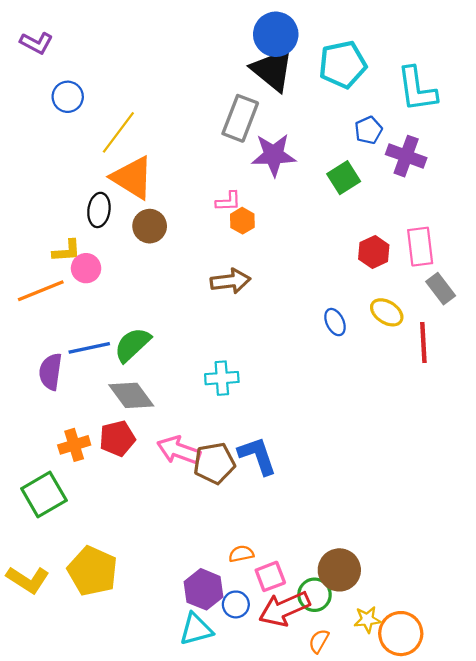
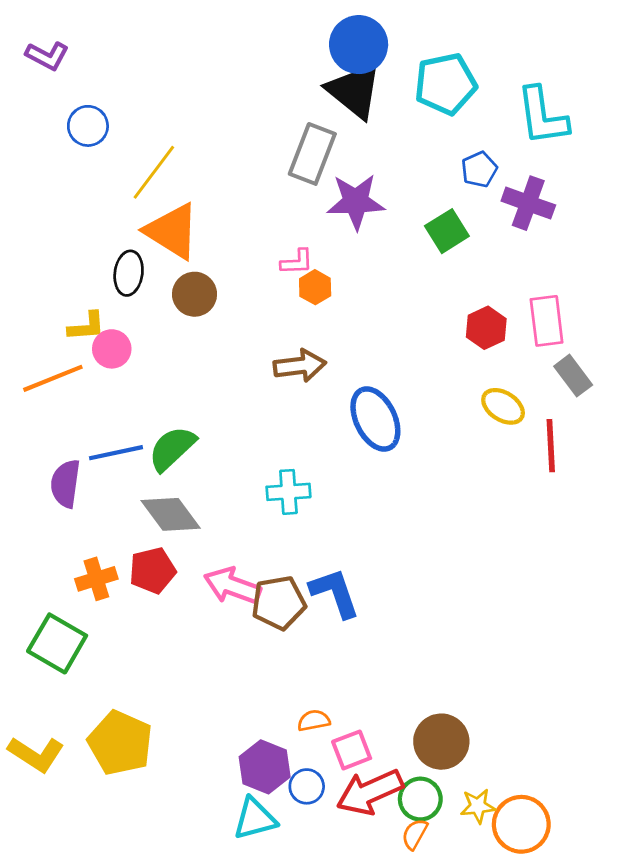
blue ellipse: (335, 322) -> (375, 419), moved, size x1.8
green square: (44, 494) -> (57, 643), turned -30
green circle: (315, 595) -> (420, 799), moved

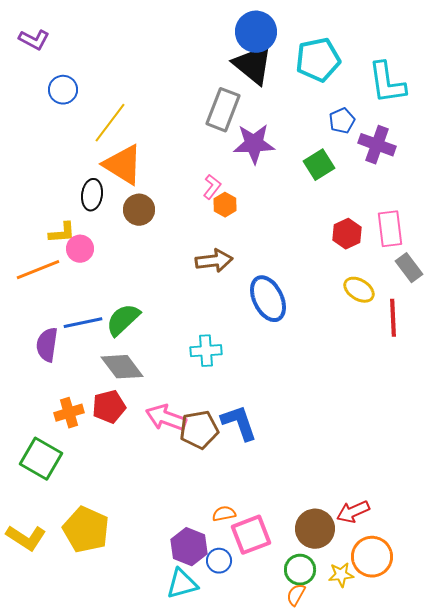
pink L-shape: (297, 262) -> (212, 187), turned -50
pink square: (352, 750) -> (251, 535), size x1.4
red arrow: (370, 792) -> (353, 512), moved, size x0.7
orange circle: (521, 824) -> (372, 557), moved

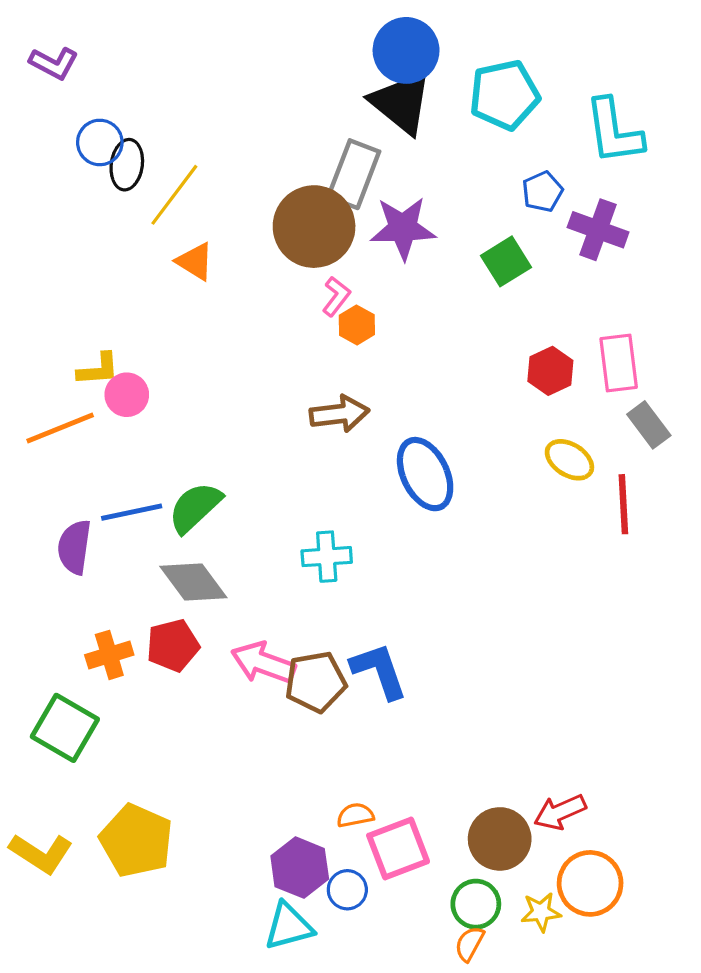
orange triangle: (123, 165) -> (195, 261), size x0.6
black ellipse: (92, 195) -> (127, 165), moved
brown circle: (139, 210) -> (314, 227), moved, size x1.6

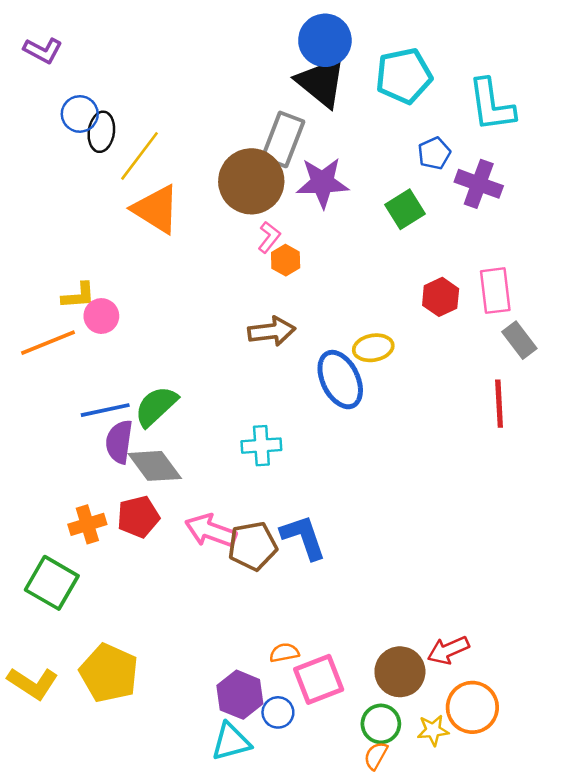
orange triangle: (195, 261) -> (156, 209), size x1.6
yellow ellipse: (569, 460) -> (373, 348), moved, turned -42
purple semicircle: (74, 547) -> (119, 442), moved

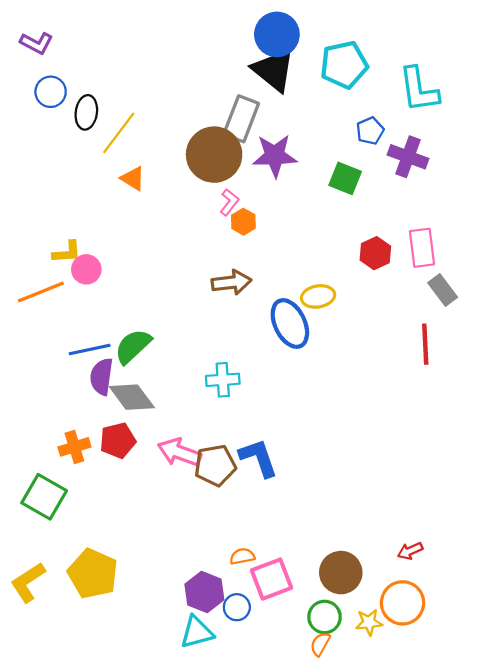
blue circle: (80, 114) -> (51, 92), moved
orange triangle: (156, 209) -> (133, 178), size x0.6
green square: (405, 209) -> (345, 178), turned -36
red arrow: (448, 650) -> (410, 551), moved, size x0.7
yellow L-shape: (33, 683) -> (28, 582), turned 114

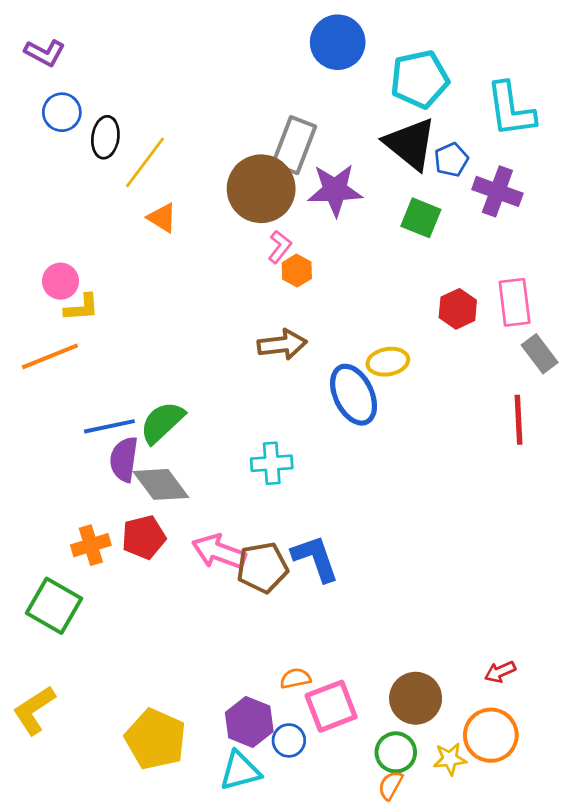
black triangle: (274, 70) -> (410, 144), moved
pink circle: (86, 269) -> (61, 281), moved
yellow pentagon: (93, 574) -> (156, 739), moved

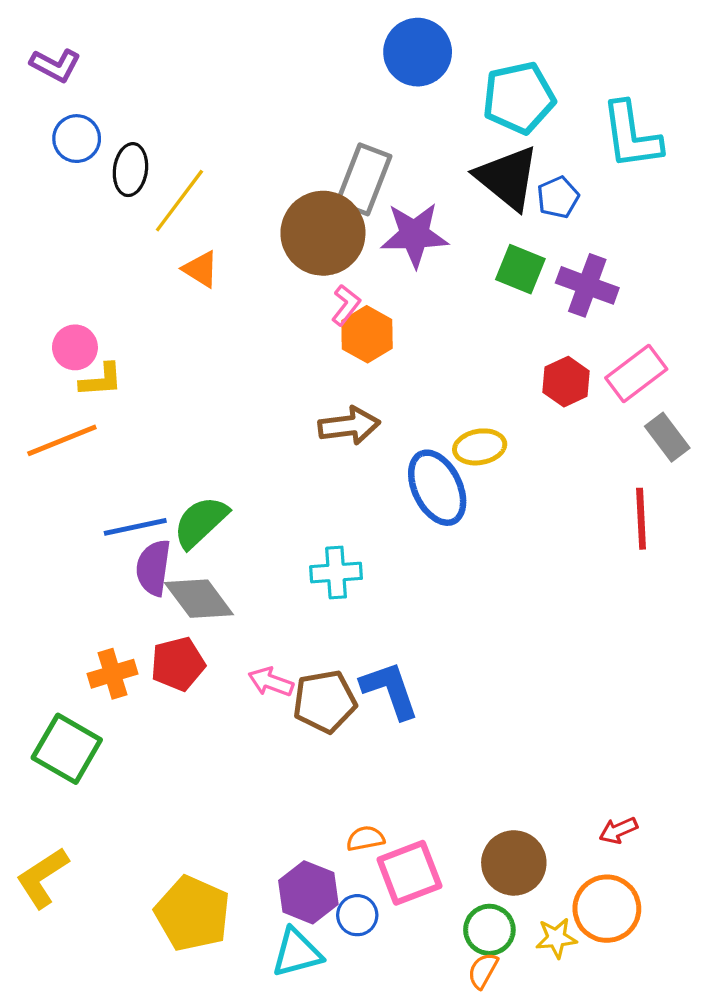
purple cross: (497, 191) -> (587, 285), moved
orange hexagon: (297, 271) -> (367, 334), size x1.4
pink rectangle: (515, 302) -> (636, 374), turned 60
pink arrow: (219, 552) -> (271, 682), size x0.7

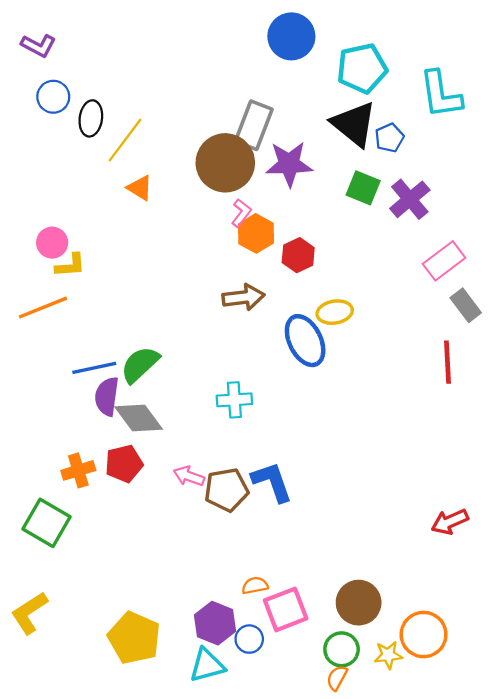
purple cross: (587, 285) -> (410, 199), turned 30
red hexagon: (566, 382) -> (298, 255), moved
red arrow: (618, 830) -> (450, 522), moved, size x1.4

